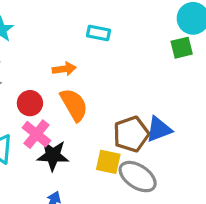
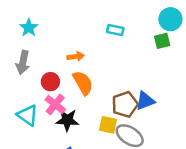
cyan rectangle: (98, 33) -> (115, 30), moved

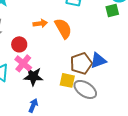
orange semicircle: (83, 83) -> (63, 28), moved

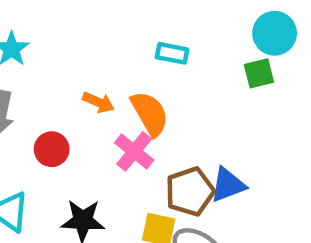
orange arrow: (40, 23) -> (98, 102), turned 32
pink cross: (23, 63) -> (134, 151), moved

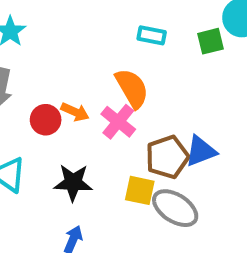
green square: (259, 73) -> (210, 41), moved
orange arrow: (98, 102) -> (75, 112), moved

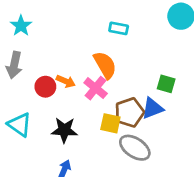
green square: (210, 41) -> (166, 84), moved, turned 30
yellow square: (140, 190) -> (110, 123), moved

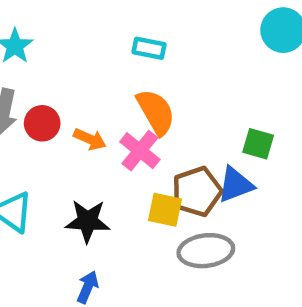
cyan rectangle: (119, 28) -> (149, 48), moved
red circle: (45, 87) -> (42, 123), moved
gray ellipse: (135, 148) -> (206, 251), turned -40

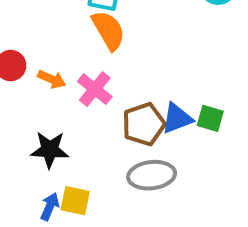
orange semicircle: (156, 112) -> (108, 30), moved
green square: (258, 144) -> (210, 118), moved
yellow square: (165, 210) -> (75, 201), moved

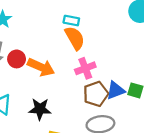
orange arrow: (52, 79) -> (41, 67), size x1.6
pink cross: (95, 89) -> (85, 68), moved, turned 30

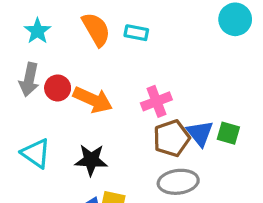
orange semicircle: (75, 38) -> (96, 29), moved
blue triangle: (116, 90) -> (200, 133), turned -48

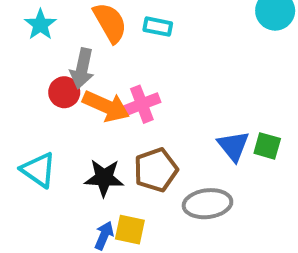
gray arrow: (29, 80) -> (82, 68), moved
pink cross: (156, 101) -> (142, 104), moved
brown pentagon: (171, 138) -> (156, 170), moved

